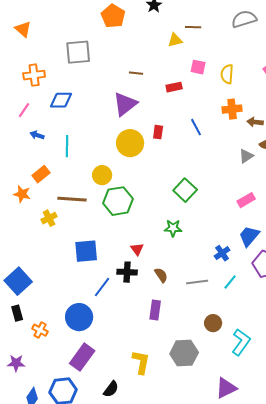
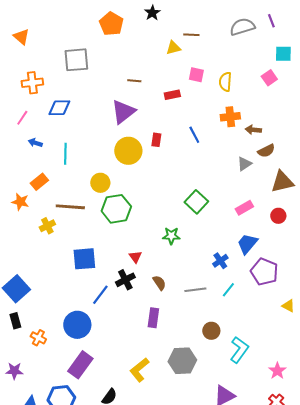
green square: (185, 190) -> (196, 202), moved
black cross: (127, 272) -> (125, 280), turned -30
yellow L-shape: (141, 362) -> (139, 370), turned -140

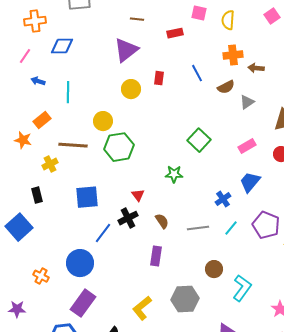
yellow circle: (128, 151) -> (131, 89), size x0.7
brown semicircle: (266, 151) -> (226, 87), moved
purple pentagon: (264, 272) -> (266, 225), moved
black rectangle: (15, 321) -> (37, 195), moved

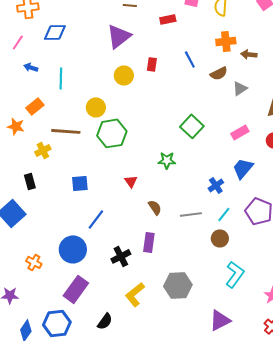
blue square: (87, 197) -> (80, 183), size x0.7
black cross: (128, 218) -> (121, 256), moved
brown circle: (214, 269) -> (220, 238), moved

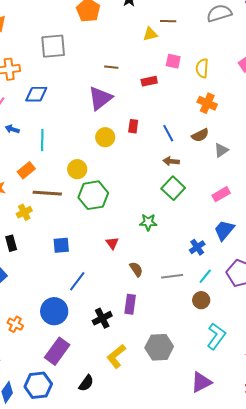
orange cross: (226, 41) -> (207, 103), turned 30
brown arrow: (249, 54) -> (171, 161), moved
blue line: (190, 59) -> (168, 133), moved
orange rectangle: (35, 106) -> (26, 170), moved

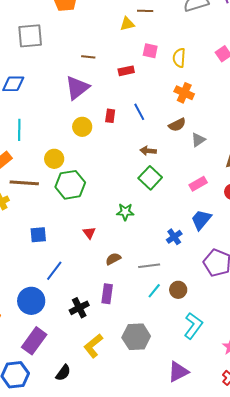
blue line: (168, 133) -> (139, 112), moved
brown semicircle: (136, 269) -> (113, 259), turned -84
cyan line: (205, 276) -> (154, 291), moved

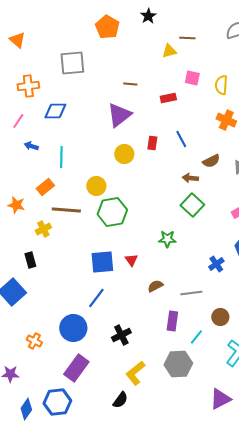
brown semicircle: (177, 125) -> (211, 161), moved
blue square: (38, 235) -> (102, 262), moved, size x1.4
cyan line: (154, 291) -> (196, 337), moved
purple rectangle: (107, 294) -> (172, 321), moved
black semicircle: (63, 373) -> (120, 400), moved

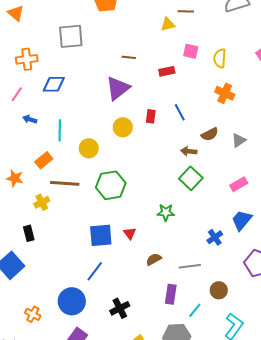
yellow circle: (96, 186) -> (89, 148), moved

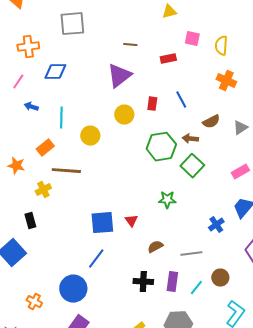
green hexagon: (111, 185) -> (161, 147), moved
black cross: (120, 308) -> (143, 282), moved, turned 30
cyan line: (195, 310) -> (196, 288), moved

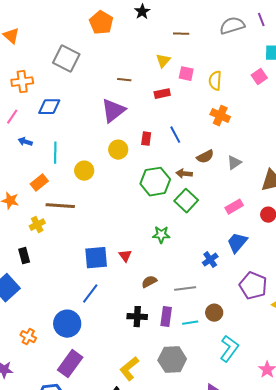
yellow triangle: (169, 12) -> (163, 61), moved, turned -35
gray square: (72, 24) -> (66, 59), turned 32
cyan line: (196, 288) -> (190, 323), turned 42

